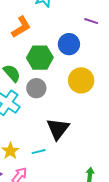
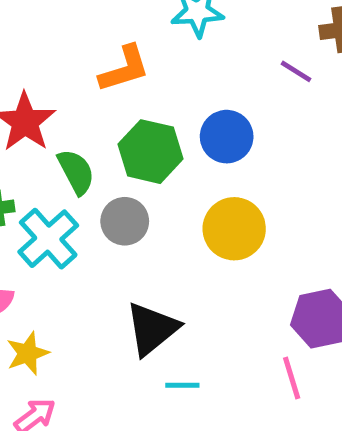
purple line: (91, 21) -> (296, 71), moved
cyan line: (39, 152) -> (182, 385), moved

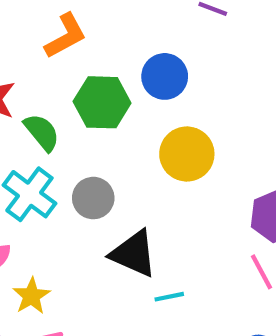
gray circle: (125, 221) -> (93, 198), moved
black triangle: (152, 329) -> (134, 254), turned -46

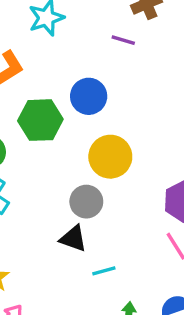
gray circle: (93, 198) -> (86, 202), moved
black triangle: (134, 254) -> (73, 239), size x0.7

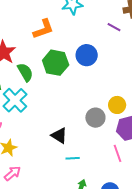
yellow circle: (110, 157) -> (117, 105), moved, size x0.7
gray circle: (86, 202) -> (95, 118), moved

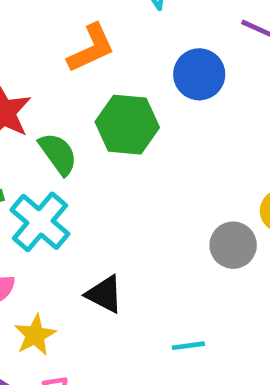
blue circle: (87, 55) -> (199, 74), moved
black triangle: (59, 136) -> (104, 294), moved

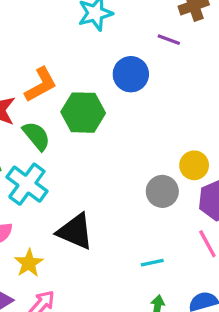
orange L-shape: (91, 48) -> (41, 85), moved
black triangle: (104, 294) -> (75, 231), size x1.4
cyan line: (188, 346) -> (152, 263), moved

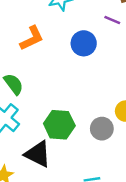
orange L-shape: (41, 85) -> (32, 38), moved
green hexagon: (83, 113) -> (59, 125), moved

